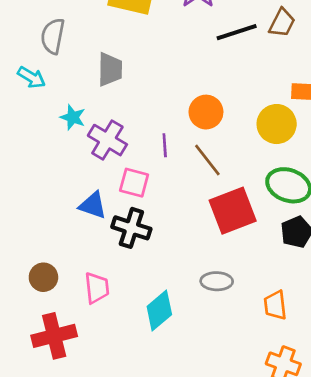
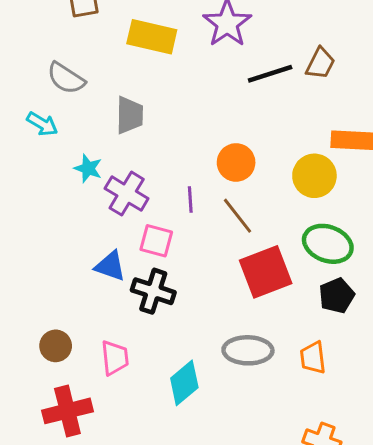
gray semicircle: (53, 36) -> (66, 78), turned -68
gray ellipse: (217, 281) -> (248, 350), size x1.4
orange trapezoid: (275, 305) -> (313, 358), moved

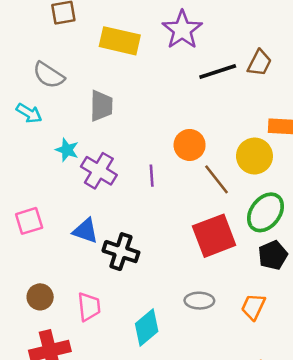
brown line: (238, 216) -> (217, 179), moved
pink square: (156, 241) -> (29, 221), moved, turned -32
green ellipse: (328, 244) -> (266, 212), turned -72
gray ellipse: (248, 350) -> (199, 301), size x0.7
orange trapezoid: (313, 358) -> (253, 307), turned 32

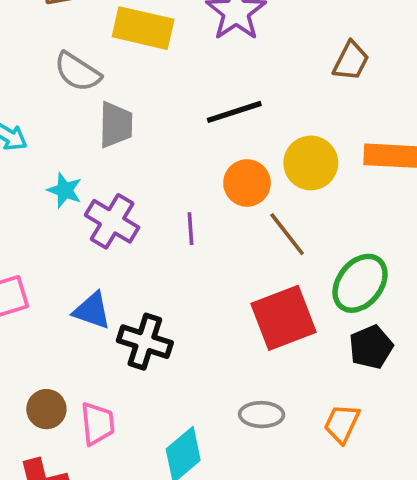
black line: (218, 71) -> (234, 112), moved
gray semicircle: (49, 75) -> (77, 72), moved
yellow circle: (254, 156) -> (311, 163), moved
brown circle: (40, 297) -> (46, 409), moved

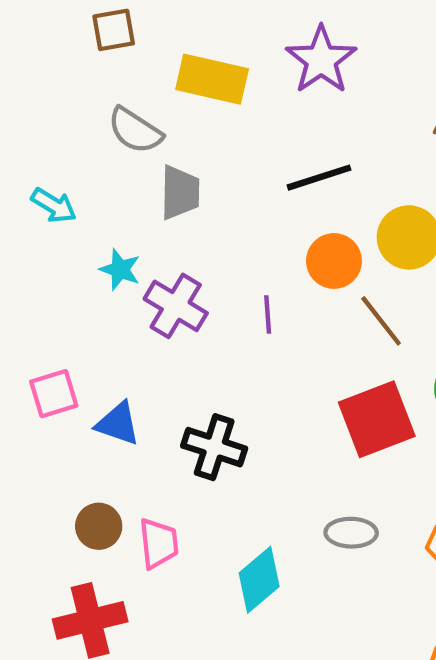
blue triangle: (92, 311) -> (118, 424), moved

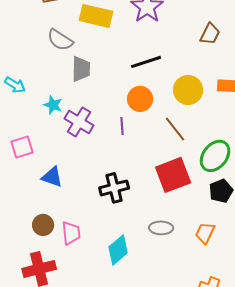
cyan arrow: (54, 205) -> (15, 85), moved
orange circle: (334, 261) -> (140, 99), moved
pink square: (54, 394) -> (22, 147), moved
black cross: (214, 447) -> (114, 188), moved, turned -32

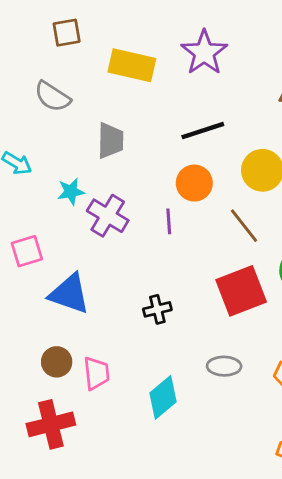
gray semicircle: (60, 40) -> (52, 96), moved
cyan star: (53, 105) -> (71, 192), turned -30
blue triangle: (52, 177) -> (69, 294), size x1.4
black cross: (114, 188) -> (157, 309), size x0.7

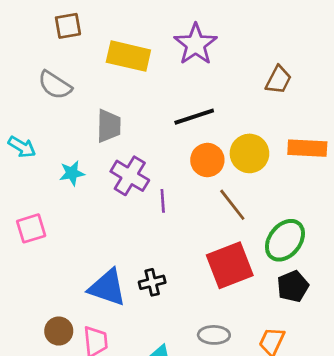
orange circle: (194, 183) -> (207, 160), moved
purple cross: (108, 216) -> (130, 176), moved
blue triangle: (69, 294) -> (107, 288), moved

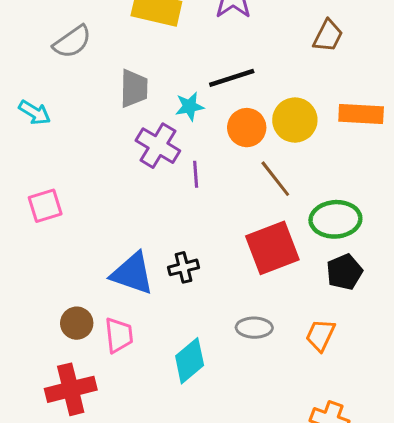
gray semicircle: (55, 85) -> (72, 42), turned -68
cyan star: (72, 173) -> (190, 106), moved
green ellipse: (285, 240) -> (335, 219), turned 48

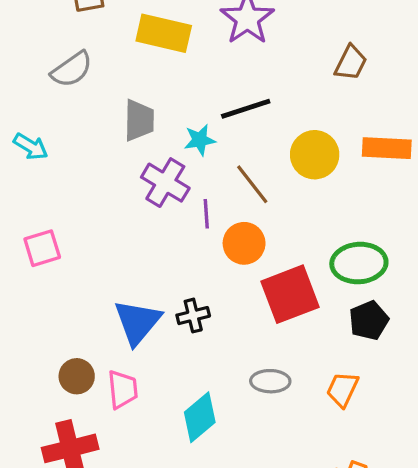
orange circle: (247, 128) -> (244, 243), moved
brown line: (275, 179) -> (252, 184), moved
blue triangle: (132, 273) -> (137, 322), turned 51

